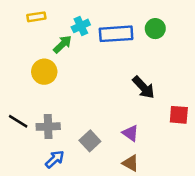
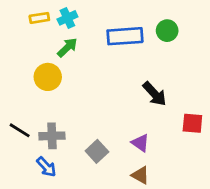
cyan cross: (81, 26) -> (67, 18), moved
blue arrow: (55, 159) -> (46, 167), moved, turned 90

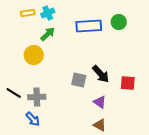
black arrow: (154, 94) -> (101, 74), moved
red square: (192, 123) -> (128, 83), moved
gray square: (97, 151) -> (79, 80), moved, turned -35

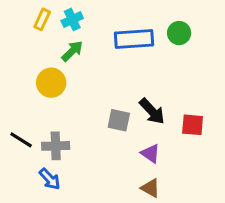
yellow rectangle: (28, 13) -> (42, 19), turned -56

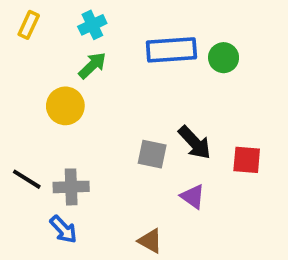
yellow rectangle: (42, 19) -> (29, 25), moved
green circle: (179, 33) -> (224, 58), moved
brown triangle: (150, 188) -> (150, 241), moved

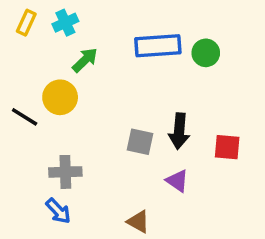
cyan cross: (92, 25) -> (65, 23), moved
black arrow: (195, 143) -> (179, 131), turned 48
black line: (27, 179) -> (25, 117), moved

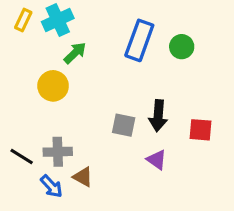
cyan cross: (65, 23) -> (58, 20), size x1.4
blue rectangle: (158, 46) -> (139, 40), turned -66
black line: (25, 117) -> (22, 156), moved
brown triangle: (138, 222) -> (83, 177), moved

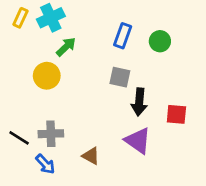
blue rectangle: (139, 40) -> (123, 36), size x0.7
gray square: (124, 125) -> (120, 77), moved
purple triangle: (157, 160) -> (138, 141), size x1.5
brown triangle: (83, 177) -> (91, 156), moved

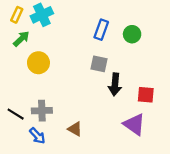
green arrow: (66, 47) -> (21, 39), moved
purple triangle: (138, 141) -> (134, 124), moved

